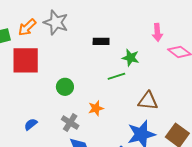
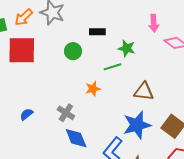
green circle: (65, 87) -> (73, 51), moved
orange star: (96, 108) -> (93, 89), moved

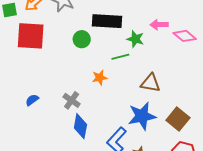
pink arrow: (154, 23) -> (159, 25), moved, turned 90
black rectangle: (97, 32) -> (107, 21), size x1.8
blue diamond: (76, 138) -> (80, 126), turned 30

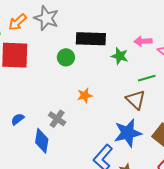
green line: (120, 57) -> (147, 78), moved
brown triangle: (150, 83) -> (136, 100), turned 35
blue diamond: (80, 126) -> (42, 141), moved

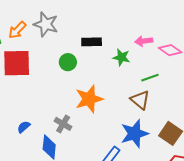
black rectangle: (91, 39) -> (92, 42), size x0.7
orange star: (85, 95) -> (89, 99), size x1.8

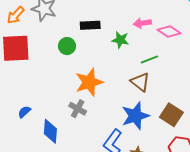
gray cross: (63, 124) -> (78, 109), moved

